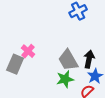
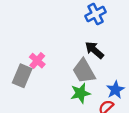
black arrow: (89, 59) -> (94, 50), moved, turned -60

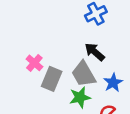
gray rectangle: (22, 76) -> (52, 79), moved
blue star: (115, 90) -> (113, 83), moved

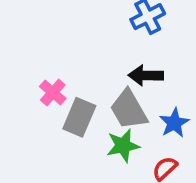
black arrow: (95, 52) -> (146, 75), turned -40

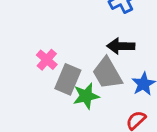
green star: (123, 146) -> (86, 96), moved

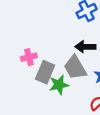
pink cross: (47, 60) -> (29, 57), turned 35

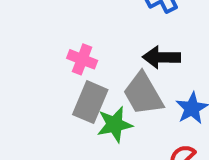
pink cross: (29, 57) -> (82, 59), moved, turned 35

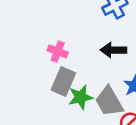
gray trapezoid: (143, 94) -> (109, 102), moved

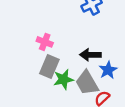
black arrow: (113, 50) -> (90, 55), moved

